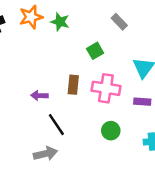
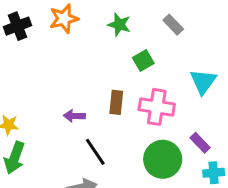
green star: (60, 22) -> (119, 25), moved
purple rectangle: (142, 102) -> (200, 143), moved, turned 42
green circle: (111, 131) -> (163, 159), size x1.6

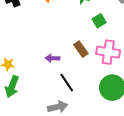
brown rectangle: (116, 102) -> (81, 49), turned -42

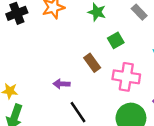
brown rectangle: (81, 49) -> (92, 63), moved

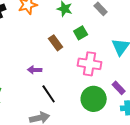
brown rectangle: (92, 63) -> (56, 43), moved

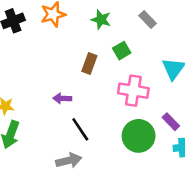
brown rectangle: (56, 43) -> (89, 63), turned 56

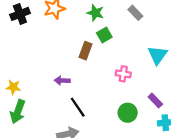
green square: (122, 51) -> (104, 35), moved
pink cross: (133, 91) -> (123, 74), size x0.6
green circle: (139, 136) -> (128, 113), size x0.7

